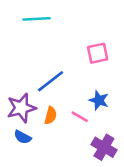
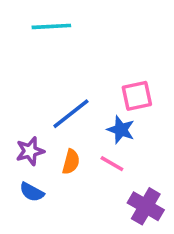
pink square: (98, 53) -> (137, 96), moved
blue star: (99, 100) -> (121, 130), moved
purple star: (21, 108) -> (30, 151), size x0.7

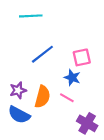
blue line: (71, 114) -> (42, 54), moved
orange semicircle: (71, 162) -> (42, 97), size x1.5
blue semicircle: (32, 192) -> (19, 115), size x1.5

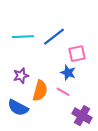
cyan line: (31, 16) -> (23, 37), moved
blue line: (42, 54) -> (54, 37), moved
purple star: (18, 90) -> (21, 76), moved

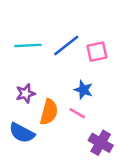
pink square: (77, 54) -> (97, 52), moved

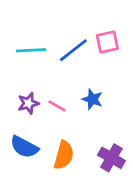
pink square: (97, 52) -> (107, 42), moved
orange semicircle: (49, 112) -> (64, 155), moved
pink line: (77, 113) -> (57, 106), moved

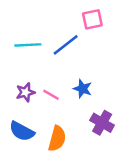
pink square: (107, 42) -> (92, 19), moved
purple cross: (111, 158) -> (102, 123), moved

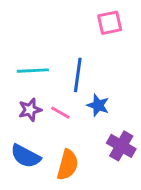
cyan line: (28, 45) -> (33, 71), moved
blue line: (66, 45) -> (78, 75), moved, turned -44

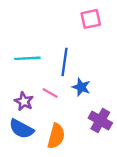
purple star: (30, 110) -> (24, 101), moved, turned -30

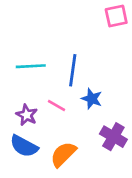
pink square: (91, 19) -> (116, 16), moved
orange semicircle: (56, 136) -> (63, 154), turned -150

